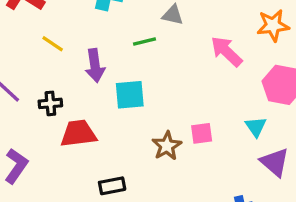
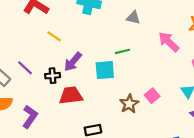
green line: (144, 42) -> (123, 51), moved
purple arrow: (95, 66) -> (73, 62), moved, turned 48
pink square: (202, 133) -> (152, 96), turned -32

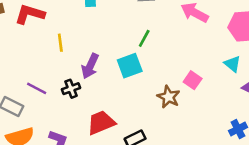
yellow line: (54, 36) -> (60, 43), turned 64
green line: (123, 51) -> (144, 38), turned -32
red trapezoid: (71, 95) -> (101, 123), moved

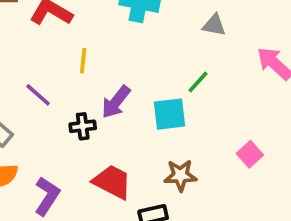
purple line: (37, 88) -> (38, 95), moved
brown star: (169, 97) -> (180, 175), moved, turned 30
red trapezoid: (101, 123) -> (112, 182), turned 36

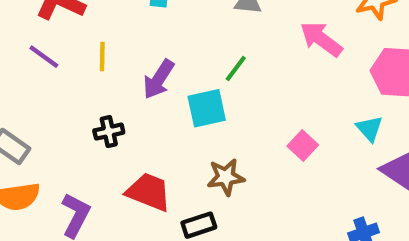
purple line: (38, 95) -> (44, 57), moved
purple arrow: (116, 102) -> (159, 79), moved

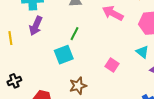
purple arrow: (159, 79) -> (36, 26), moved
black cross: (109, 132) -> (14, 81), moved

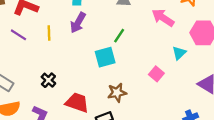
cyan triangle: (142, 52) -> (179, 53), moved, turned 32
black cross: (14, 81) -> (48, 80), turned -32

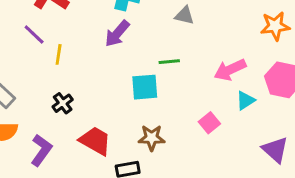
pink arrow: (163, 18) -> (230, 70), moved, turned -70
yellow line: (49, 33) -> (59, 54), moved
green line: (119, 36) -> (169, 62), turned 40

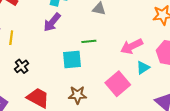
black cross: (63, 103) -> (22, 66), moved
pink square: (209, 123) -> (118, 84), size x1.6

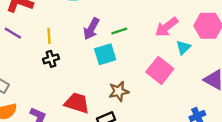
purple arrow: (52, 22) -> (91, 29), moved
yellow line: (11, 38) -> (49, 36), moved
black cross: (22, 66) -> (51, 59), moved, turned 32

